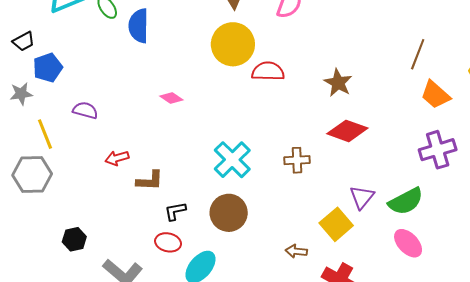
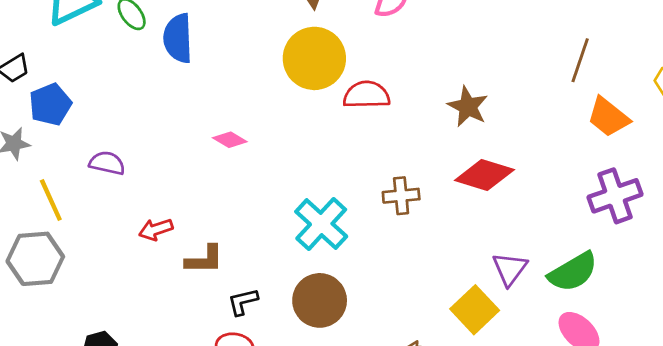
brown cross: (297, 160) -> (401, 196), moved

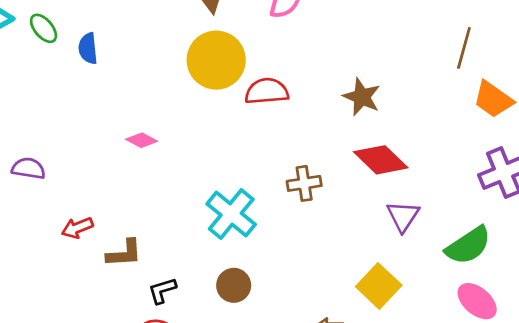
blue semicircle: (178, 38) -> (88, 48), size x0.7
red diamond: (484, 175) -> (381, 160), turned 30
purple triangle: (510, 269) -> (403, 216), moved
brown circle: (320, 300) -> (234, 285), size x0.7

